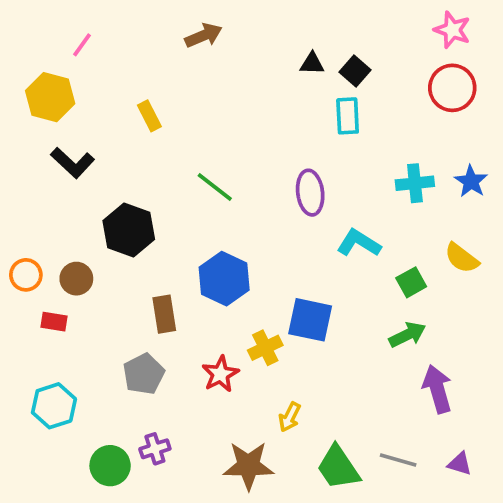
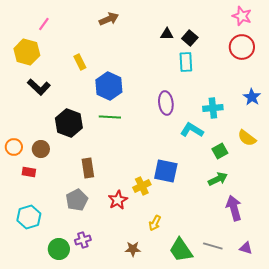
cyan cross: (415, 183) -> (213, 108), moved
green line: (215, 187) -> (110, 117), moved, turned -35
blue hexagon: (224, 279) -> (109, 86), moved
brown star: (248, 466) -> (133, 249), size x0.6

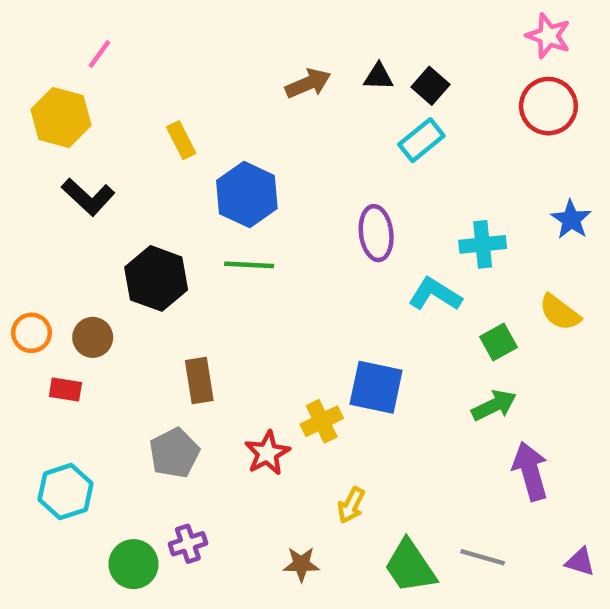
brown arrow: (109, 19) -> (308, 83), moved
cyan rectangle: (186, 62) -> (421, 140), turned 54
purple triangle: (246, 248) -> (580, 562), moved

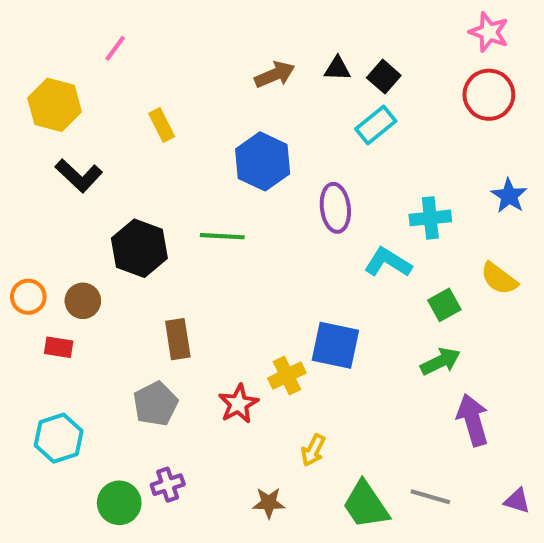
pink line: (99, 54) -> (115, 48), moved
blue hexagon: (247, 195) -> (263, 161), moved

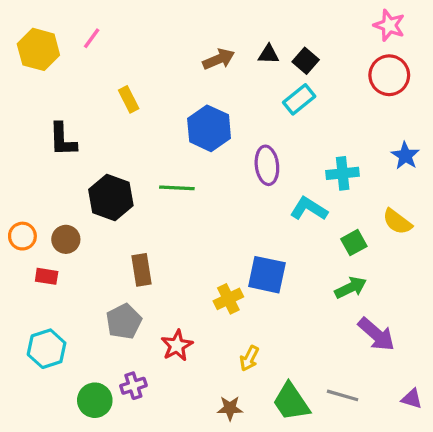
yellow hexagon: (55, 105) -> (38, 49), moved
black L-shape: (79, 176) -> (63, 140), turned 45
red star: (238, 404) -> (177, 346), moved
purple arrow: (473, 420) -> (376, 334), turned 147
brown star: (269, 503) -> (230, 408), moved

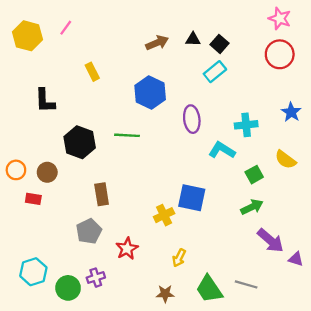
cyan hexagon: (47, 349) -> (33, 272), moved
purple triangle: (412, 399) -> (296, 259), moved

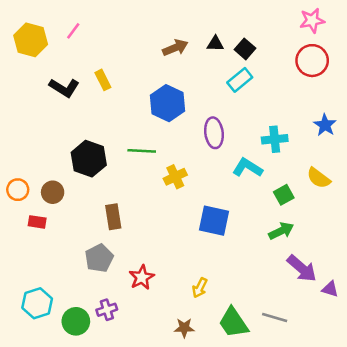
pink star: (280, 18) -> (312, 21), turned -30
black L-shape: (45, 101) -> (64, 88), moved, turned -56
yellow cross: (164, 215) -> (175, 177), moved

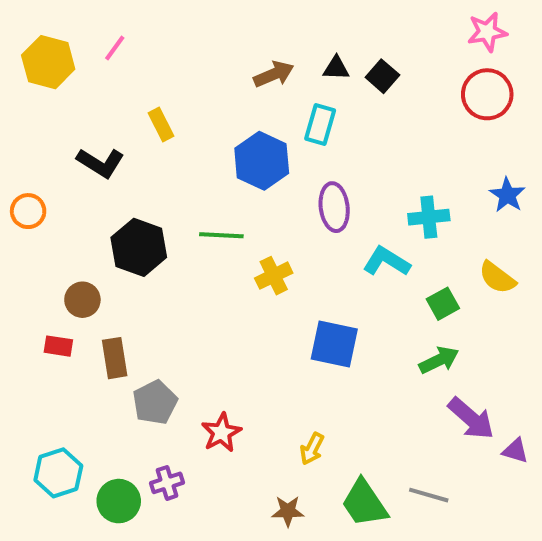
cyan rectangle: (240, 80) -> (320, 125), moved, turned -35
black L-shape: (64, 88) -> (101, 163), moved
orange circle: (18, 190) -> (28, 211), moved
brown rectangle: (113, 217) -> (115, 358), moved

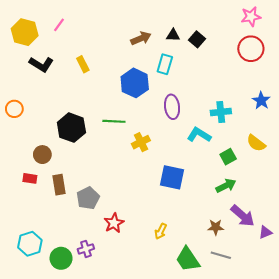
black L-shape: (101, 163) -> (41, 64), moved
gray pentagon: (155, 402) -> (88, 198), moved
purple triangle: (515, 451) -> (265, 232), turned -40
brown star: (288, 511) -> (216, 227), moved

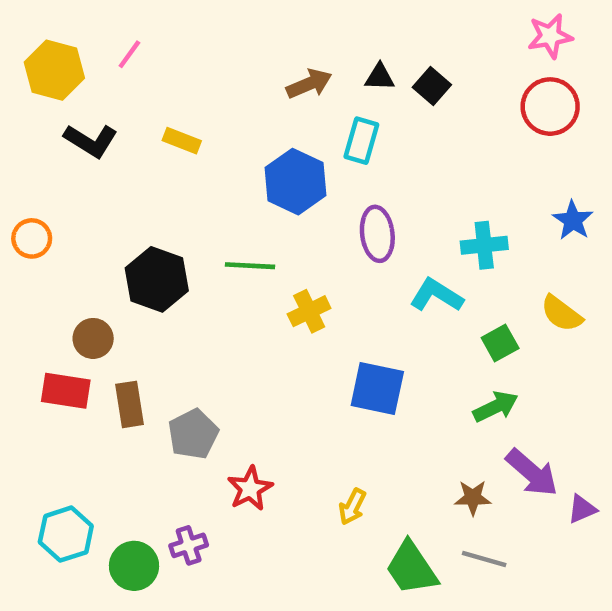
yellow rectangle: (83, 64) -> (182, 141), turned -42
red rectangle: (30, 178) -> (66, 391), size x1.5

